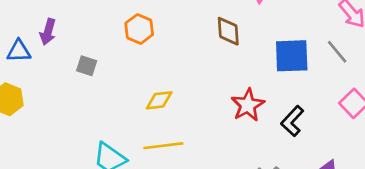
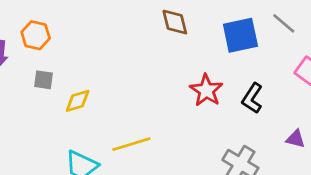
orange hexagon: (139, 29) -> (36, 35), moved
yellow diamond: (159, 100) -> (78, 101), moved

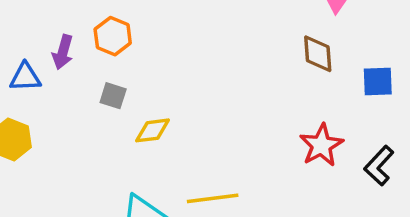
brown diamond: (175, 22) -> (318, 54), moved
blue square: (240, 35) -> (378, 81), size x0.7

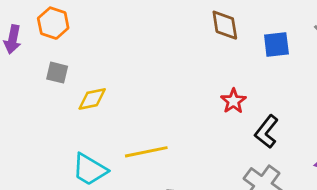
red star: (321, 145) -> (233, 101), size x0.7
black L-shape: (379, 166) -> (267, 132), moved

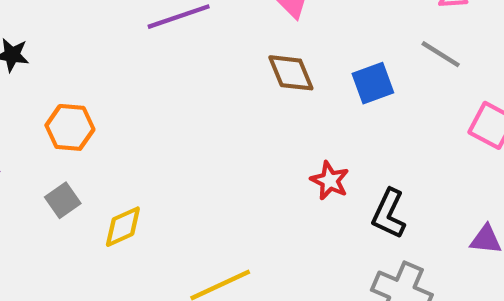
orange hexagon: (53, 23) -> (70, 127), moved
gray square: (57, 73) -> (63, 200), turned -35

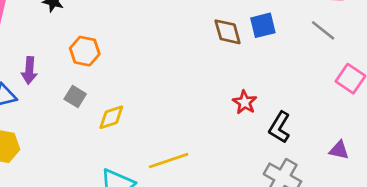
blue square: (373, 83) -> (263, 25), moved
gray square: (63, 200) -> (75, 96), turned -30

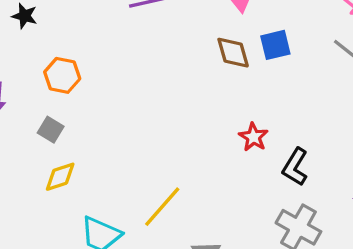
yellow diamond: (111, 117) -> (60, 177), moved
yellow line: (169, 161) -> (162, 207), turned -30

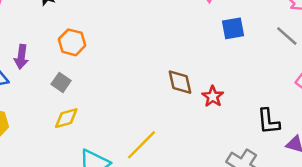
brown diamond: (233, 53) -> (180, 82), moved
black L-shape: (295, 167) -> (268, 121), moved, turned -40

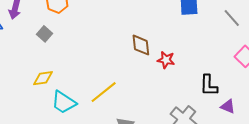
red star: (213, 96) -> (166, 60), turned -30
yellow diamond: (66, 118) -> (43, 78), moved

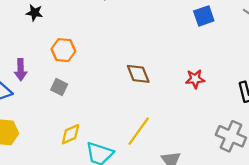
brown diamond: (141, 45) -> (138, 74), moved

